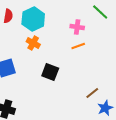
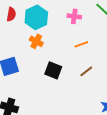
pink cross: (77, 27) -> (74, 16), moved
brown line: (92, 93) -> (86, 71), moved

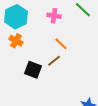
orange line: (81, 44) -> (61, 44), turned 64
brown line: (86, 71) -> (54, 61), moved

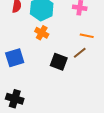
orange line: (61, 44) -> (87, 36), turned -32

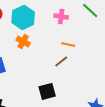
black square: (59, 62) -> (47, 91), moved, turned -36

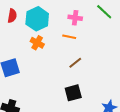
orange line: (68, 44) -> (69, 37), moved
black square: (47, 91) -> (73, 93), moved

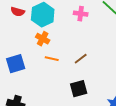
red semicircle: (12, 16) -> (18, 12), turned 96
orange line: (69, 37) -> (52, 59), moved

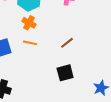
orange line: (52, 59) -> (30, 43), moved

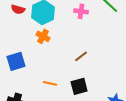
orange line: (30, 43) -> (50, 83), moved

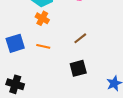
orange line: (50, 83) -> (43, 46), moved

